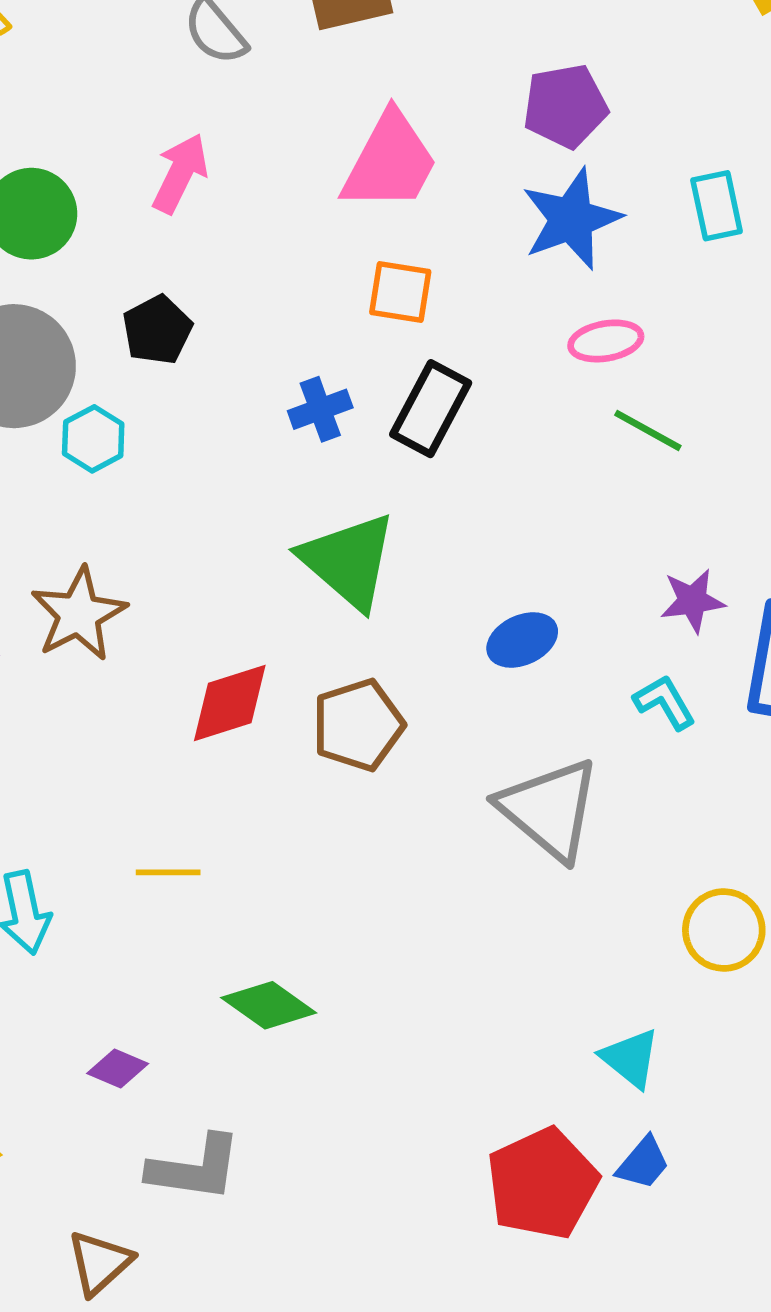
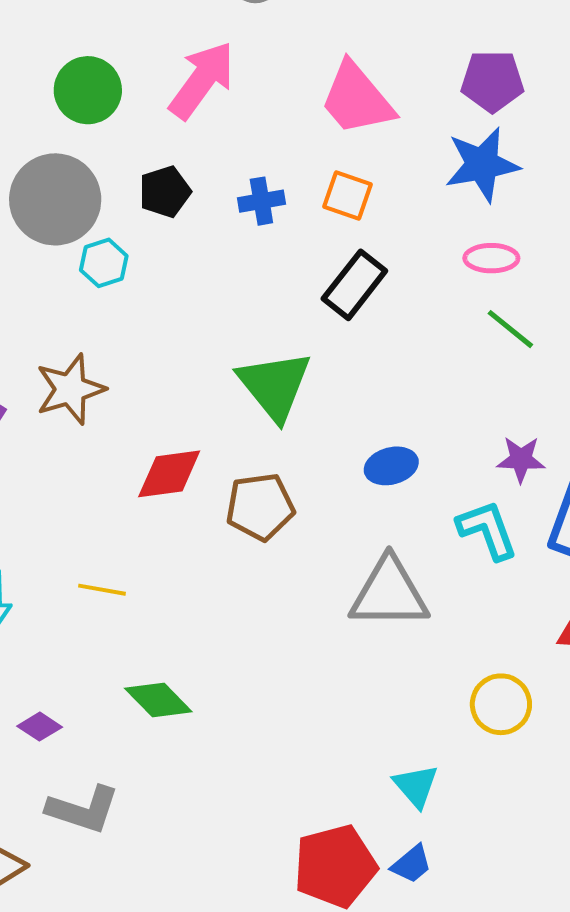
pink trapezoid: (390, 162) -> (357, 99), turned 102
pink arrow: (180, 173) -> (202, 80), size x1.4
blue cross: (320, 409) -> (261, 201), moved
cyan L-shape: (665, 702) -> (487, 530), size x1.4
gray triangle: (549, 809) -> (389, 593), turned -50

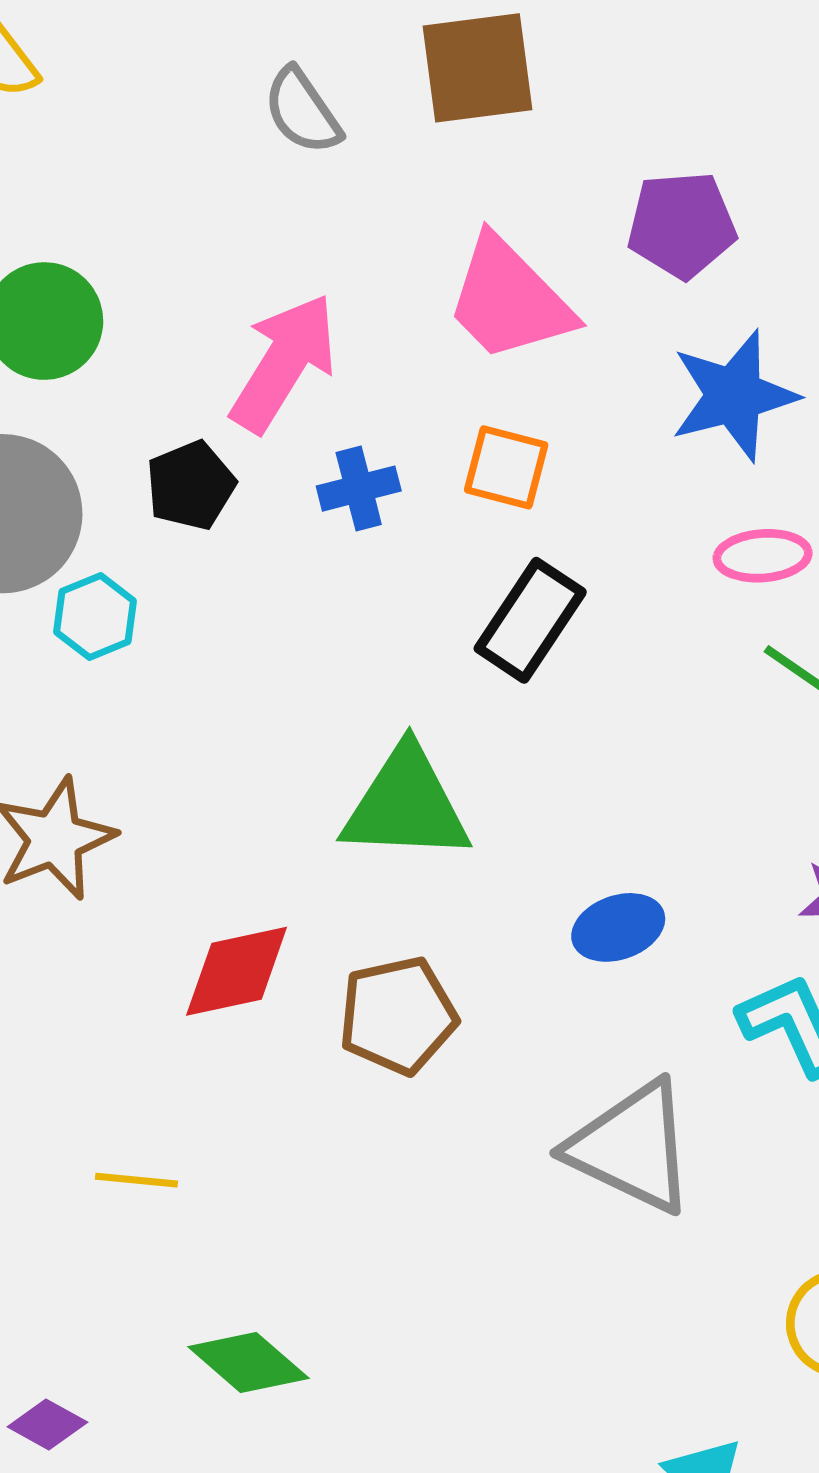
pink arrow: (202, 80) -> (284, 363), moved
purple pentagon: (492, 81) -> (682, 225), moved
green triangle: (274, 385) -> (406, 805), turned -44
gray triangle: (389, 593) -> (632, 1147), turned 30

